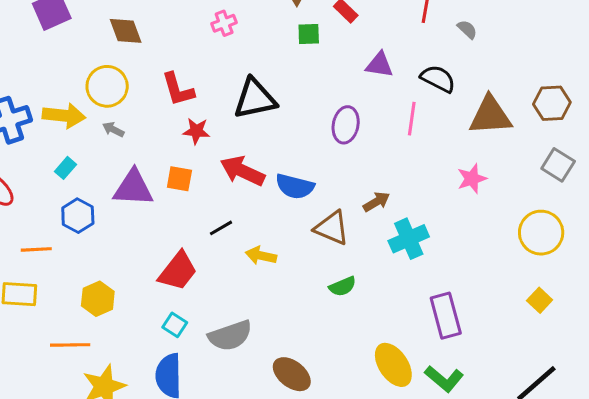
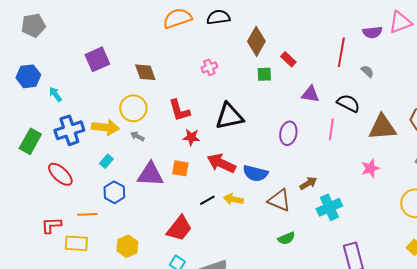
yellow arrow: (261, 256) -> (233, 199), moved

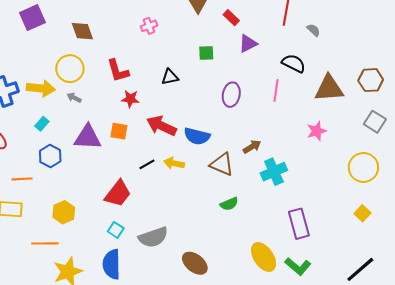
green square: (264, 74) -> (206, 53), moved
purple triangle: (310, 94) -> (248, 44), moved, turned -36
black triangle: (229, 116) -> (170, 77), size x0.6

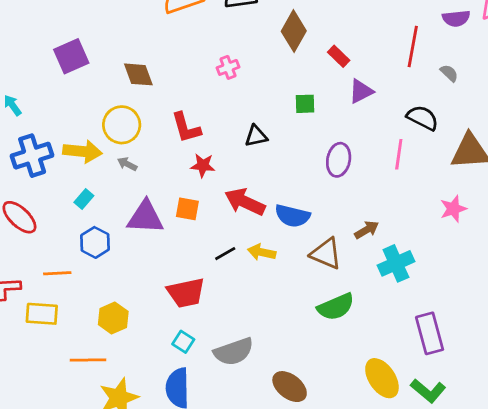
red trapezoid: (118, 193) -> (186, 293), turned 40
green semicircle: (229, 204) -> (336, 307), size x1.5

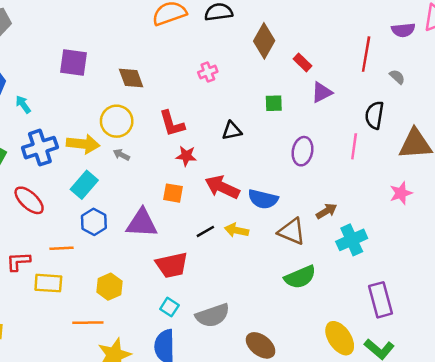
purple square: (71, 56) -> (73, 62), turned 32
black semicircle: (423, 118) -> (374, 115), turned -108
cyan rectangle: (84, 199) -> (84, 185), size x1.6
purple triangle: (145, 217) -> (142, 223), moved

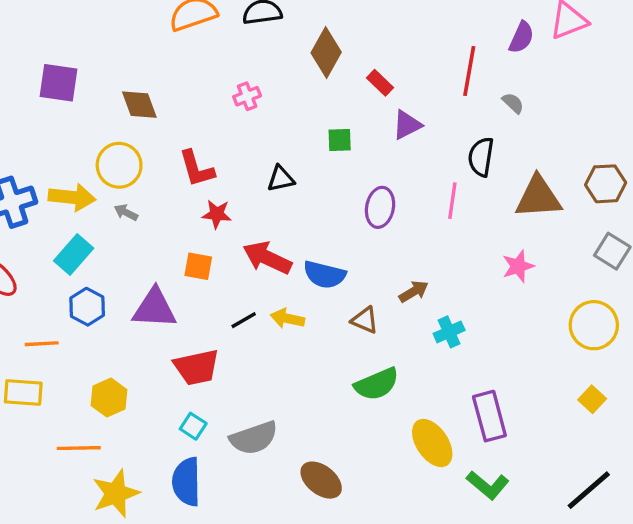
purple semicircle: (403, 30) -> (521, 37), turned -60
brown triangle: (292, 231) -> (365, 320), size x0.7
cyan cross: (352, 240) -> (449, 332), size x0.7
yellow ellipse: (340, 338) -> (432, 443), moved

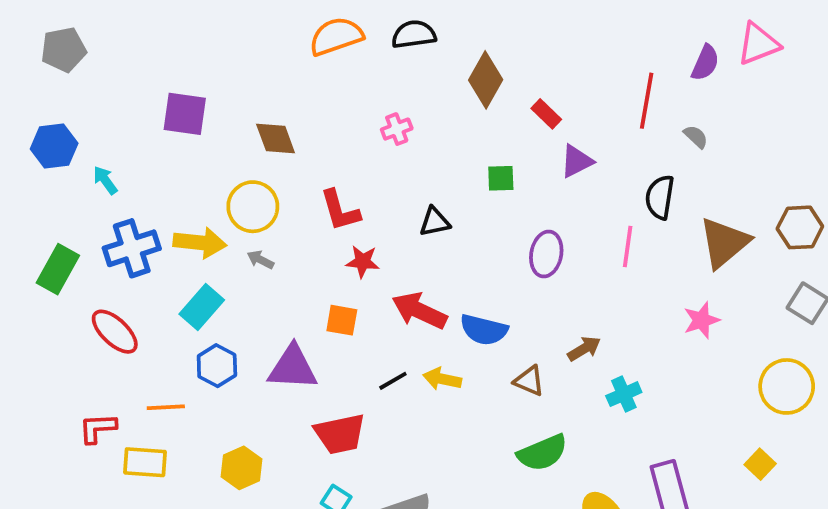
brown triangle: (538, 197) -> (724, 243), turned -36
yellow square: (592, 399) -> (760, 464), moved

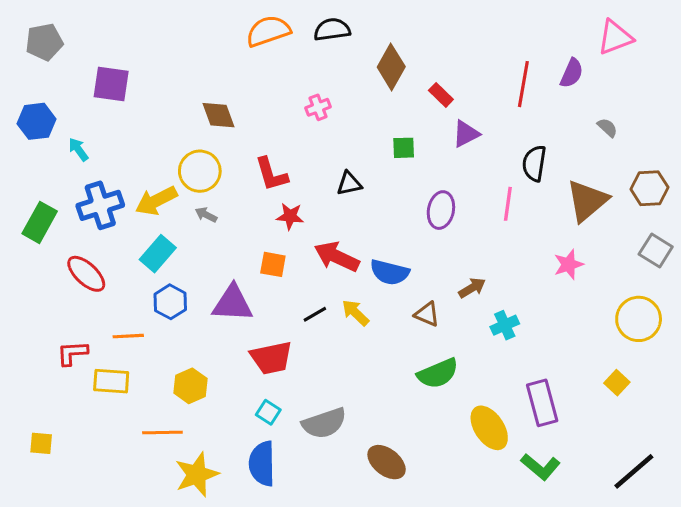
purple semicircle: (705, 63) -> (572, 73), moved
purple square: (185, 114) -> (111, 84), moved
gray semicircle: (696, 137) -> (607, 128), moved
yellow arrow: (200, 243) -> (156, 201), turned 147
yellow arrow: (442, 379) -> (355, 313), turned 32

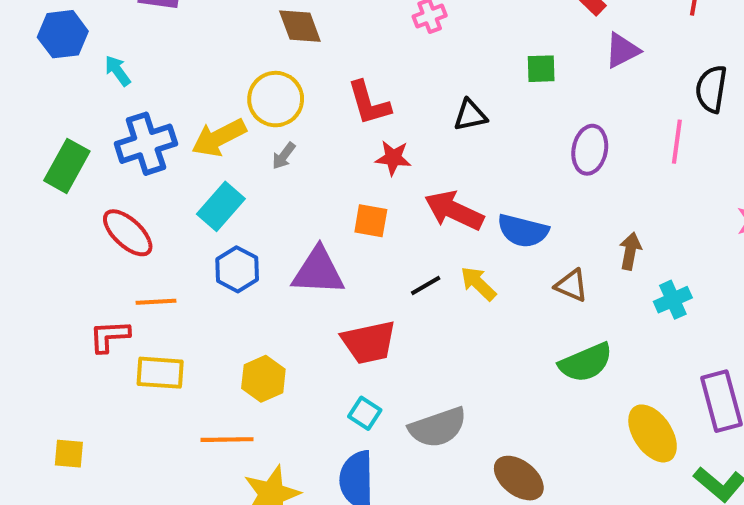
gray arrow: (206, 215) -> (284, 156), turned -80
brown arrow: (472, 288) -> (630, 251), turned -48
orange line: (128, 336) -> (156, 302), moved

